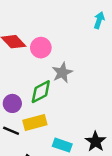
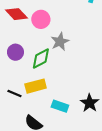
purple circle: (12, 103) -> (15, 52), moved

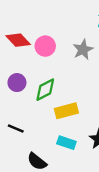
gray star: (60, 42) -> (83, 50), moved
yellow rectangle: (36, 86) -> (66, 111), moved

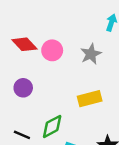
green diamond: (45, 90) -> (52, 126), moved
yellow rectangle: (66, 111) -> (90, 99), moved

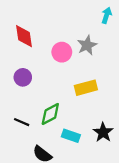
red diamond: (24, 44) -> (24, 36), turned 35
pink circle: (52, 50) -> (62, 52), moved

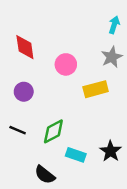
gray star: (87, 45) -> (112, 57), moved
yellow rectangle: (86, 88) -> (96, 89), moved
black line: (22, 122) -> (18, 130), moved

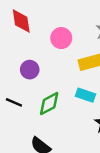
purple circle: (24, 92) -> (30, 70), moved
cyan rectangle: (76, 155) -> (86, 95), moved

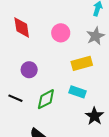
pink circle: (61, 38) -> (61, 33), moved

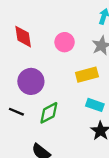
purple circle: (29, 70) -> (31, 81), size x1.5
cyan rectangle: (78, 92) -> (95, 105), moved

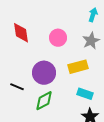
purple circle: (31, 81) -> (44, 73), moved
black line: (16, 112) -> (17, 87), moved

